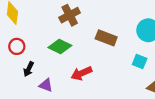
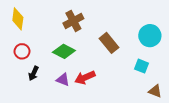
brown rectangle: (106, 38) -> (109, 43), turned 30
purple triangle: (46, 85) -> (63, 80), moved

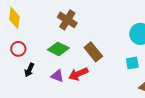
brown cross: (73, 21) -> (67, 20), turned -30
brown rectangle: (109, 43) -> (93, 52), moved
cyan square: (141, 66) -> (132, 63), turned -32

